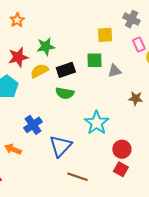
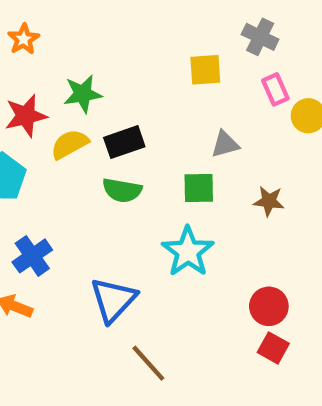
green square: (94, 60) -> (199, 188), moved
blue cross: (33, 125) -> (32, 256), moved
red circle: (122, 149) -> (269, 306), moved
red square: (121, 169) -> (273, 348), moved
brown line: (77, 177) -> (148, 363), turned 30

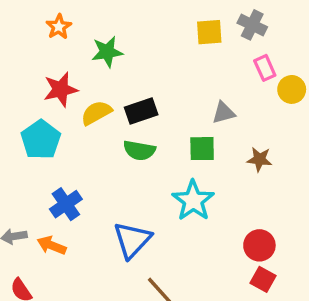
yellow square: (205, 70) -> (209, 32), moved
green star: (83, 94) -> (107, 52), moved

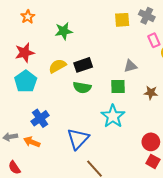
orange star: (59, 27) -> (28, 17), moved
red star: (61, 89) -> (25, 53), moved

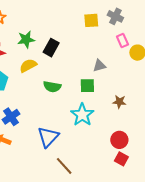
green star: (64, 31) -> (26, 39), moved
black rectangle: (83, 65) -> (51, 48), moved, turned -42
brown star: (151, 93) -> (119, 102), moved

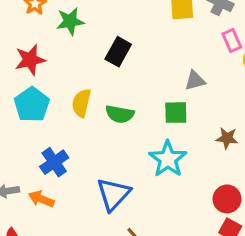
green star: (26, 39) -> (70, 21), moved
yellow semicircle: (28, 66) -> (81, 103), moved, turned -48

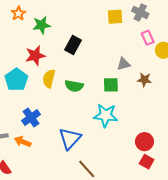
red star: (30, 60) -> (35, 56), moved
brown star: (227, 138) -> (144, 80), moved
cyan star: (168, 159) -> (106, 115), turned -30

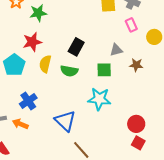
pink rectangle: (148, 38) -> (131, 25), moved
black rectangle: (73, 45) -> (76, 47), moved
blue triangle: (70, 138) -> (65, 121), turned -30

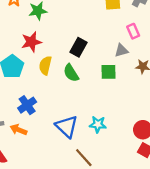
pink rectangle: (131, 25) -> (133, 31), moved
green semicircle: (69, 71) -> (71, 73), turned 48
cyan star: (99, 99) -> (98, 124), moved, size x0.7

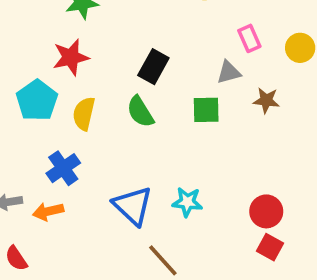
yellow semicircle: (45, 65) -> (84, 114), moved
orange arrow: (19, 130) -> (48, 211), turned -35

